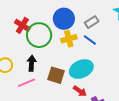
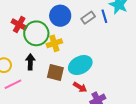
yellow cross: (69, 39) -> (54, 43), moved
blue line: (90, 40) -> (104, 16), moved, turned 40
pink line: (27, 83) -> (13, 84), moved

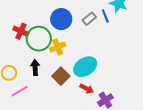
brown square: (55, 73) -> (61, 76), turned 36

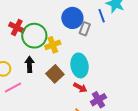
blue circle: (61, 19) -> (72, 18), moved
gray rectangle: (89, 19) -> (85, 29), moved, turned -32
cyan ellipse: (85, 67) -> (80, 65), turned -70

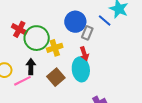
blue line: (102, 16) -> (105, 20), turned -32
pink line: (13, 87) -> (22, 81), moved
red arrow: (80, 88) -> (84, 54), moved, turned 40

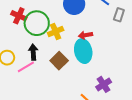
gray rectangle: (87, 33) -> (119, 15), moved
red arrow: (84, 54) -> (86, 35), turned 104

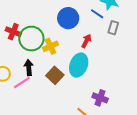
red arrow: (86, 35) -> (86, 41), moved, turned 128
cyan ellipse: (83, 51) -> (79, 65), turned 35
purple cross: (104, 84) -> (100, 98), turned -35

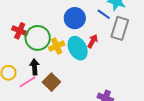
gray rectangle: (113, 28) -> (120, 28), size x1.6
cyan ellipse: (79, 65) -> (78, 48), moved, turned -50
brown square: (55, 75) -> (51, 82), moved

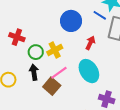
green circle: (38, 38) -> (36, 52), moved, size x0.6
cyan ellipse: (78, 48) -> (89, 71), moved
pink line: (27, 82) -> (59, 73), moved

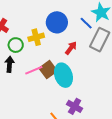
yellow cross: (55, 50) -> (36, 37), moved
brown square: (52, 86) -> (48, 70), moved

